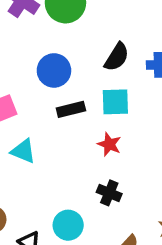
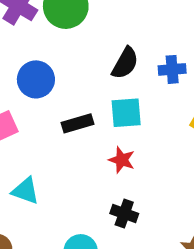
blue circle: (54, 70) -> (36, 79), moved
cyan triangle: (23, 151) -> (25, 191), moved

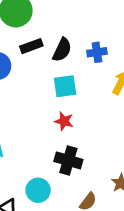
black rectangle: (78, 123) -> (31, 46), moved
black cross: (124, 213) -> (68, 160), size x1.4

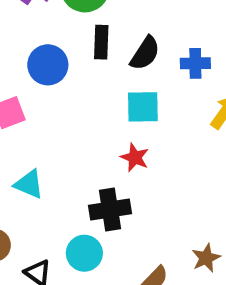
black rectangle: (31, 46) -> (101, 42), turned -75
black cross: (68, 160) -> (110, 210), moved, turned -32

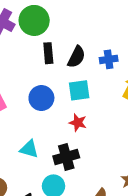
blue circle: (48, 65) -> (41, 98), moved
cyan triangle: (29, 184) -> (29, 149), moved

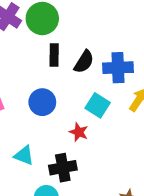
blue cross: (109, 59) -> (118, 68), size x1.5
cyan square: (79, 90) -> (98, 105), moved, turned 35

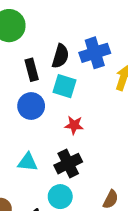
black rectangle: (54, 55) -> (32, 70), moved
cyan square: (98, 105) -> (65, 86), moved

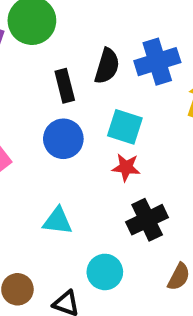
cyan square: (65, 86) -> (125, 127), moved
black cross: (68, 164) -> (147, 220), moved

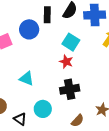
blue circle: (63, 139) -> (29, 29), moved

